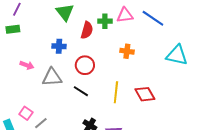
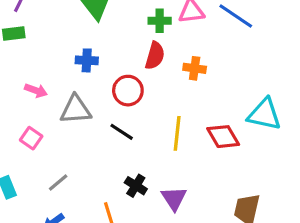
red semicircle: (87, 30) -> (155, 56), moved
cyan triangle: (177, 55) -> (264, 114), moved
pink square: (26, 113) -> (31, 138), moved

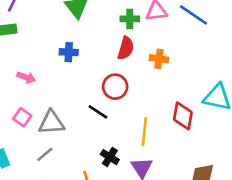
red circle: (128, 91) -> (115, 87), moved
gray triangle: (76, 110) -> (51, 122), moved
yellow line: (177, 133) -> (144, 132), moved
red diamond: (223, 137) -> (183, 116), turned 40

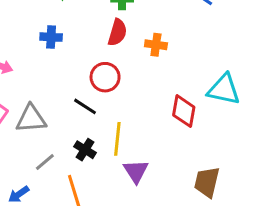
yellow line: (144, 132) -> (117, 139), moved
gray line: (45, 154) -> (45, 162), moved
black cross: (110, 157) -> (85, 150), moved

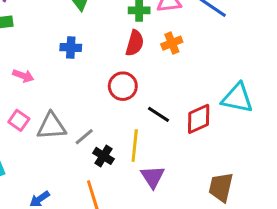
orange cross: (156, 45) -> (172, 43), moved, turned -30
black line: (85, 106) -> (158, 114), moved
red diamond: (184, 111) -> (199, 119), turned 56
gray line: (45, 162) -> (84, 137), moved

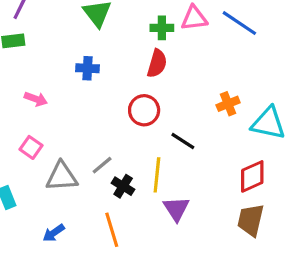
orange cross: (172, 43) -> (228, 104), moved
red diamond: (199, 119) -> (252, 176), moved
gray triangle: (51, 126) -> (62, 176), moved

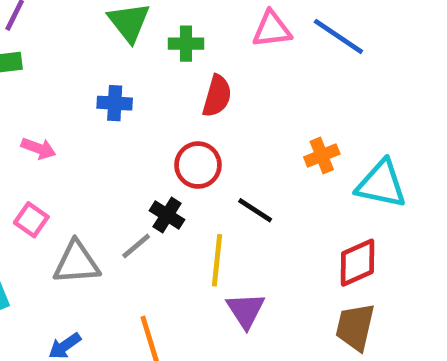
green cross: (162, 28) -> (186, 44), moved
black cross: (123, 186) -> (167, 215), moved

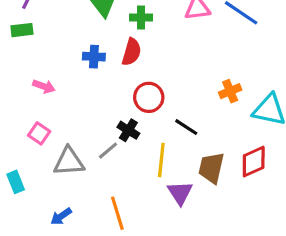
red semicircle: (217, 96) -> (132, 52), moved
brown trapezoid: (355, 327) -> (211, 168), moved

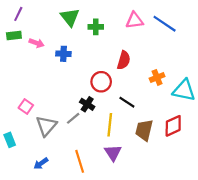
red semicircle: (132, 52) -> (124, 60), moved
pink arrow: (44, 86) -> (37, 43), moved
gray triangle: (69, 162) -> (46, 126), turned -45
purple triangle: (180, 193) -> (113, 153), moved

